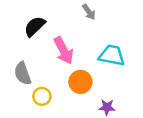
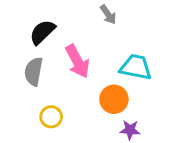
gray semicircle: (23, 73) -> (34, 72), moved, turned 30
orange circle: (80, 82) -> (114, 99), moved

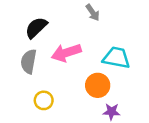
pink arrow: (77, 61) -> (66, 53), turned 100

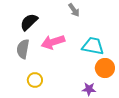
orange circle: (98, 85) -> (105, 68), moved

